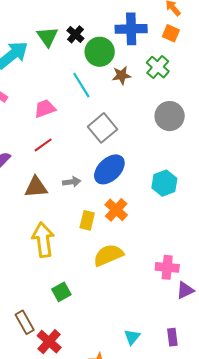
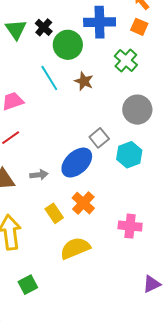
brown star: (122, 75) -> (84, 81), moved, turned 30
gray square: (103, 128) -> (99, 138), moved, size x0.7
cyan hexagon: (164, 183) -> (129, 155), moved
yellow rectangle: (87, 220) -> (54, 213), turned -48
pink cross: (167, 267) -> (130, 226), moved

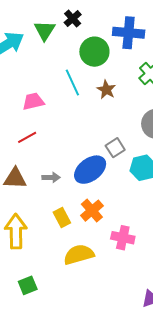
black cross: (44, 27) -> (73, 19), moved
pink cross: (130, 226) -> (123, 238), moved

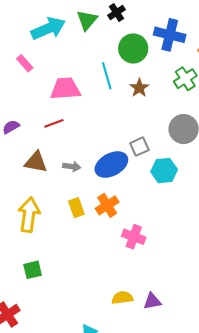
pink trapezoid: (33, 101) -> (65, 89), size x1.4
yellow semicircle: (79, 255) -> (122, 298), moved, size x0.7

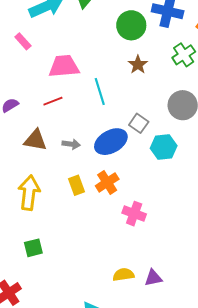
cyan line: (107, 76) -> (100, 92), moved
gray square: (139, 147) -> (139, 123), turned -30

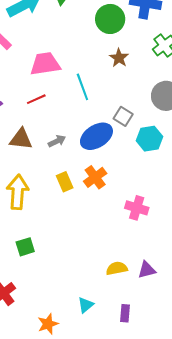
gray arrow: (71, 144) -> (57, 141), turned -30
pink cross: (134, 214) -> (137, 208), moved

